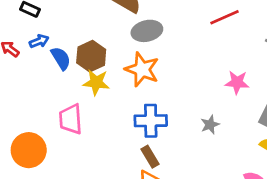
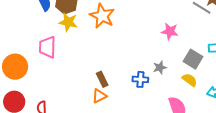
blue cross: (151, 121) -> (140, 79), moved, size x0.7
gray star: (210, 125) -> (160, 68), moved

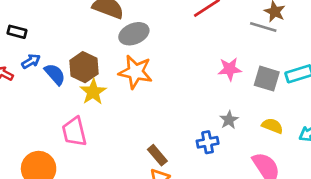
yellow star: (68, 22) -> (93, 92), turned -30
gray square: (193, 59) -> (267, 79), moved

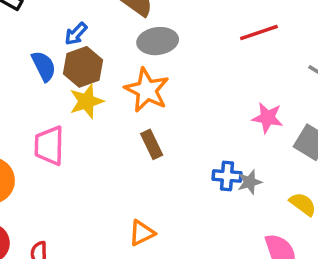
blue arrow: (31, 61) -> (76, 34), moved, turned 150
blue cross: (208, 142) -> (227, 176), moved
brown rectangle: (157, 155) -> (152, 144), moved

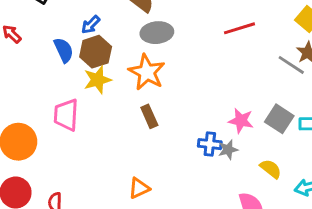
pink star: (267, 118) -> (241, 121), moved

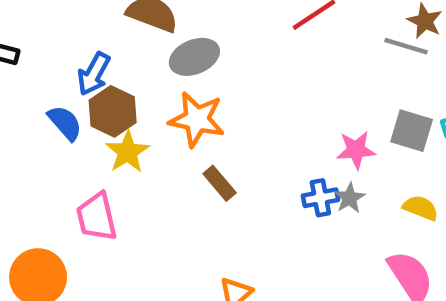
blue arrow: (91, 25) -> (94, 74), size x1.4

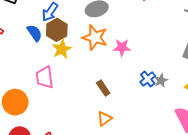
pink star: (356, 150) -> (122, 48), moved
brown rectangle: (220, 183) -> (103, 88), moved
blue cross: (320, 198) -> (148, 79), turned -35

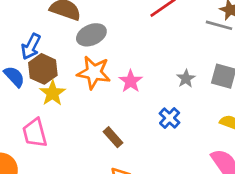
pink star: (122, 48) -> (131, 81), turned -30
gray star: (161, 80) -> (186, 79), moved

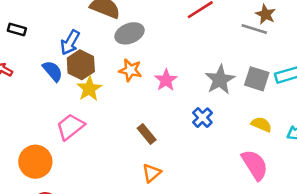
orange star: (94, 73) -> (130, 70), size x0.7
gray star: (186, 79) -> (220, 80), size x1.6
pink trapezoid: (35, 133) -> (70, 127), turned 64

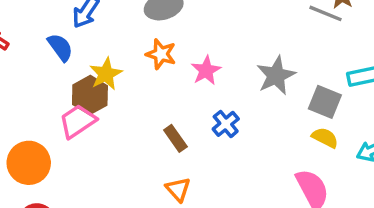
brown hexagon: (81, 65) -> (90, 95), moved
gray square: (257, 79) -> (325, 102), moved
blue cross: (202, 118) -> (226, 124), moved
orange triangle: (152, 173) -> (178, 189), turned -36

